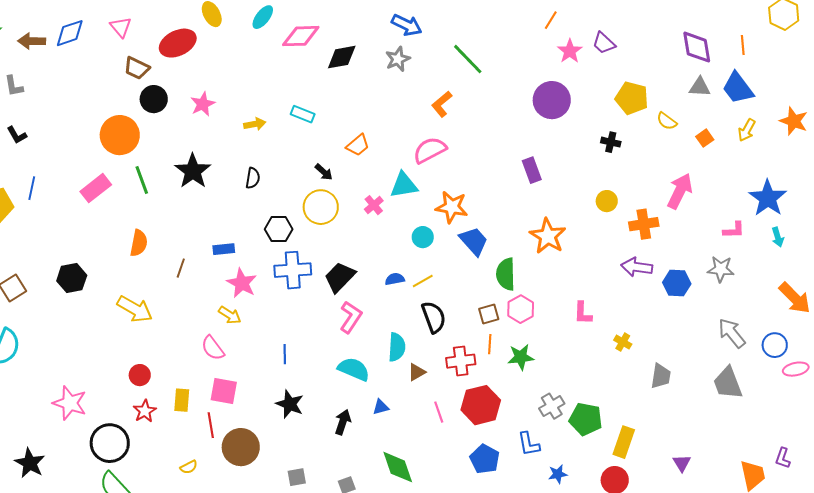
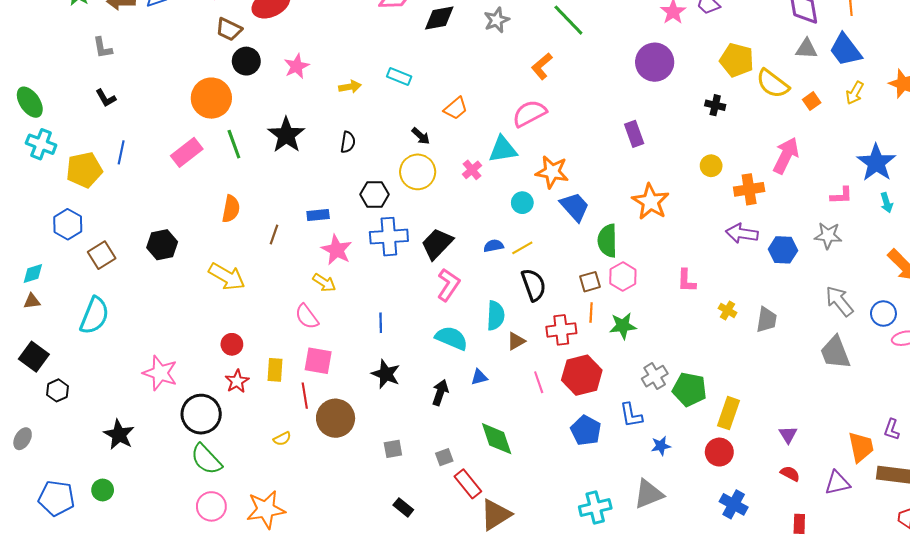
yellow semicircle: (667, 121) -> (773, 84), size x1.6
gray trapezoid: (661, 376) -> (766, 320), moved

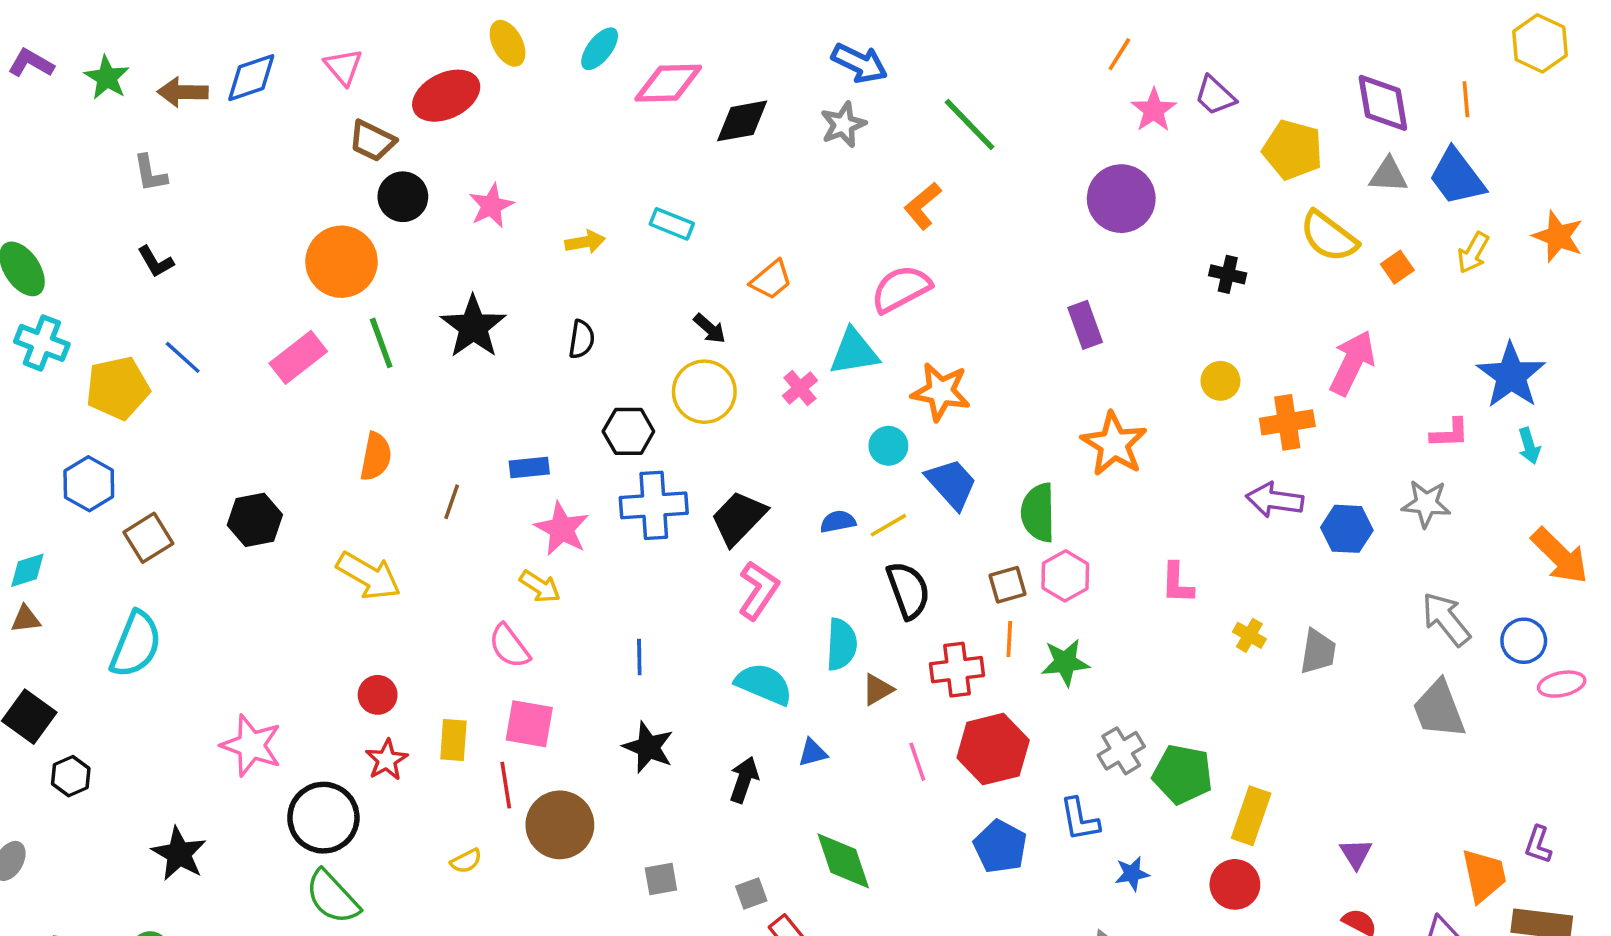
yellow pentagon: (737, 60) -> (1293, 150), moved
blue line: (121, 152) -> (183, 357), turned -60
blue trapezoid: (575, 207) -> (952, 484), moved

